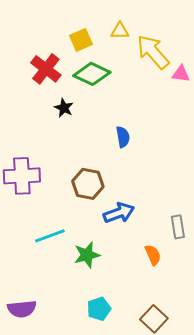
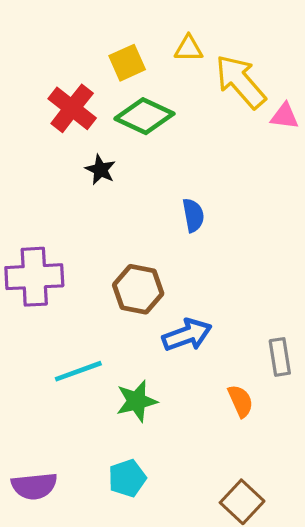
cyan pentagon: (99, 309) -> (127, 478), moved

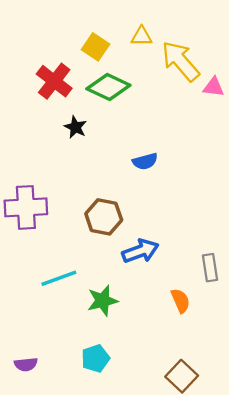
yellow square: (127, 63) -> (95, 47), turned -32
blue semicircle: (193, 215) -> (145, 161), turned 85
purple semicircle: (34, 486) -> (26, 364), size x0.7

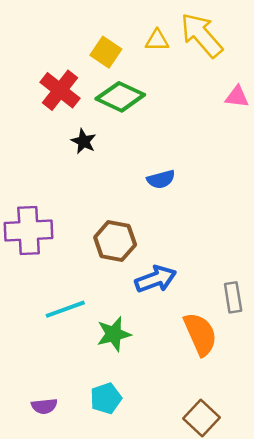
yellow arrow: (180, 61) -> (202, 35), moved
orange semicircle: (180, 301) -> (200, 334), size x1.6
purple semicircle: (26, 364) -> (44, 406), moved

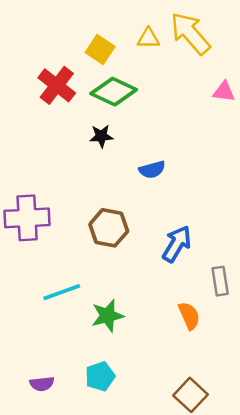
black star: (84, 141) -> (101, 136), moved, turned -30
blue arrow: (156, 279) -> (177, 244), moved, turned -39
orange semicircle: (200, 334) -> (189, 316), size x0.7

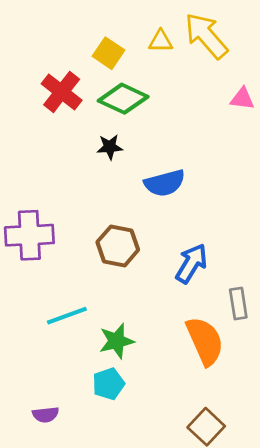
blue semicircle: (152, 170) -> (165, 183), size x1.4
orange semicircle: (189, 316) -> (205, 341), size x1.6
cyan pentagon: (100, 376) -> (108, 384), moved

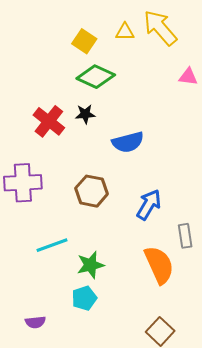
red cross: (62, 92) -> (49, 121), moved

